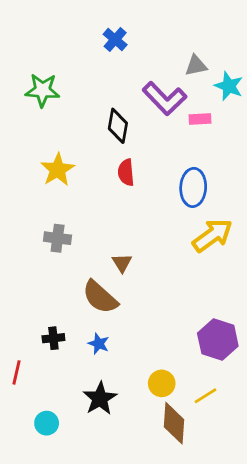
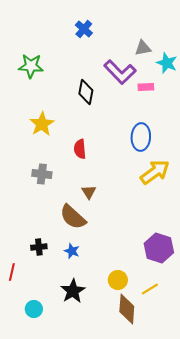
red semicircle: (126, 172) -> (80, 149), moved

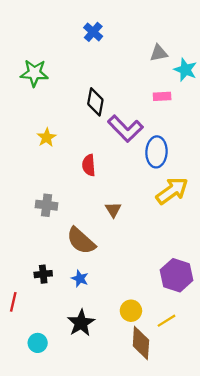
purple L-shape: (120, 72) -> (125, 129), moved
yellow star: (42, 124) -> (47, 137), size x0.7
gray cross: (42, 174) -> (47, 205), moved
brown triangle: (89, 192) -> (113, 210), moved

